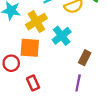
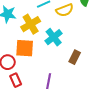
red rectangle: (33, 83) -> (16, 80), moved
purple line: (78, 83) -> (49, 81), moved

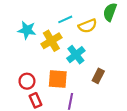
orange square: (25, 48) -> (58, 79), moved

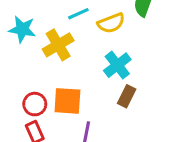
cyan cross: (76, 55) -> (117, 65), moved
red circle: (27, 81) -> (35, 104), moved

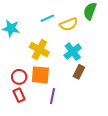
yellow cross: (58, 45) -> (39, 50), moved, turned -30

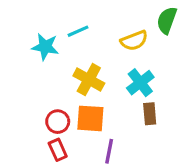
cyan line: (47, 18) -> (78, 31), moved
brown rectangle: (79, 72) -> (150, 114), turned -32

